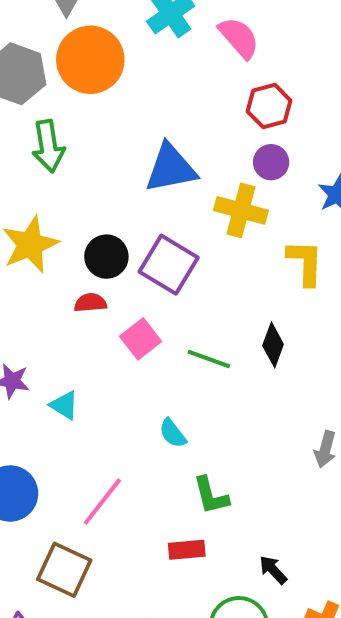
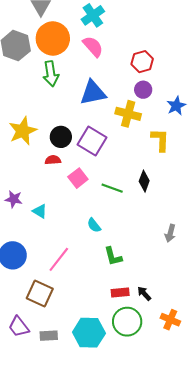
pink semicircle: (239, 38) -> (93, 47), moved
green arrow: (48, 146) -> (51, 74), moved
red rectangle: (187, 550) -> (120, 293), moved

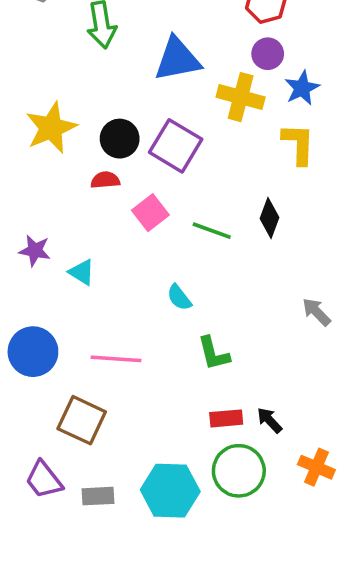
blue star: (176, 106) -> (302, 88), moved
gray arrow: (170, 233) -> (316, 312), turned 120
pink line: (59, 259) -> (116, 359), turned 56

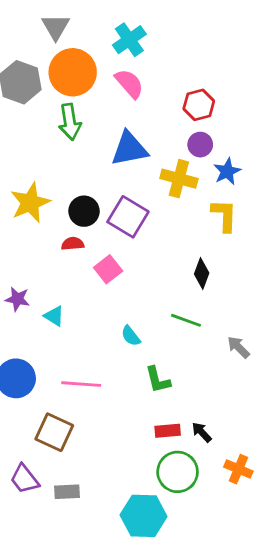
green line: (212, 231) -> (186, 320), moved
cyan hexagon: (170, 491) -> (144, 516), moved

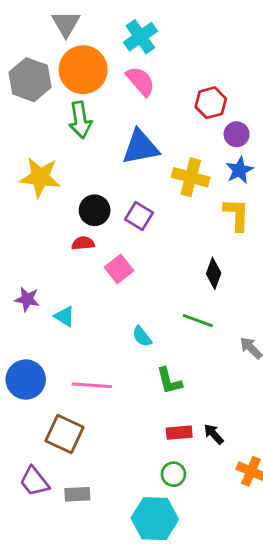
purple circle: (200, 145) -> (237, 134), moved
yellow star: (30, 203) -> (40, 177), moved, turned 30
purple square: (128, 217) -> (139, 216), size x0.7
green circle: (178, 472) -> (173, 474), moved, size x0.6

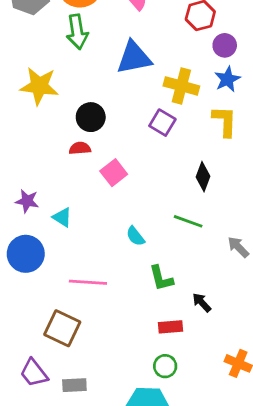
purple square: (139, 216) -> (162, 123), moved
blue circle: (26, 380) -> (26, 254), moved
black arrow: (214, 434) -> (202, 303), moved

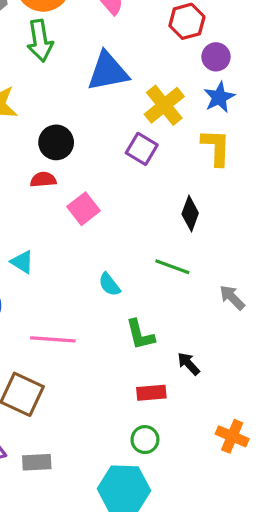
yellow cross: (181, 86) -> (164, 105), turned 36

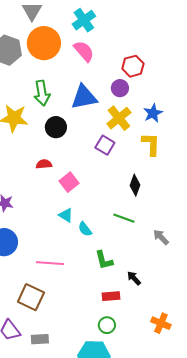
green arrow: (40, 41) -> (42, 93), moved
purple circle: (216, 57) -> (120, 88), moved
black circle: (56, 142) -> (56, 127), moved
cyan triangle: (22, 262) -> (66, 215), moved

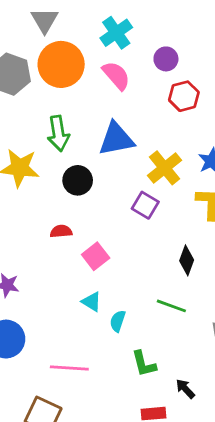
purple circle: (120, 88) -> (166, 59), moved
cyan semicircle: (85, 229) -> (118, 321), turned 56

